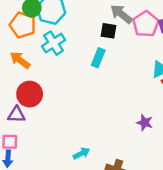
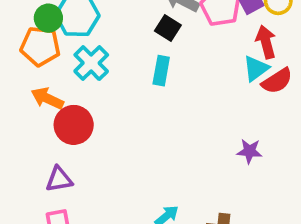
black square: (108, 31) -> (168, 28), turned 35
red circle: (30, 94) -> (74, 125), moved

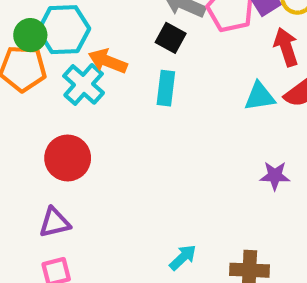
cyan triangle: (256, 68) -> (260, 96), moved, turned 32
orange arrow: (47, 98) -> (108, 61), moved

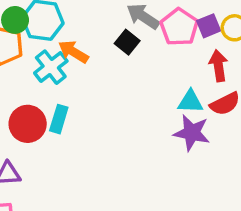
cyan rectangle: (166, 88) -> (59, 119), moved
purple star: (275, 176) -> (192, 133), moved, size x1.5

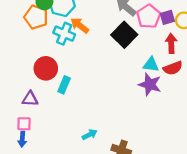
black square: (127, 42) -> (124, 35), moved, size x1.6
cyan cross: (51, 67) -> (64, 34), turned -35
cyan rectangle: (59, 119) -> (64, 85), moved

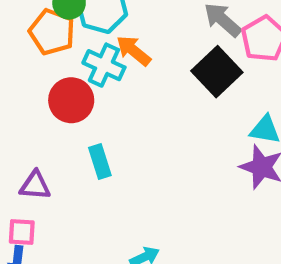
red circle: (46, 68) -> (71, 100), moved
cyan rectangle: (64, 85) -> (100, 162), turned -42

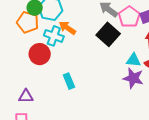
cyan rectangle: (100, 162) -> (69, 81), moved

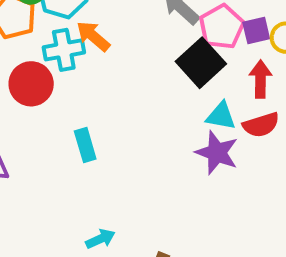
black square: (108, 34) -> (201, 63), moved
cyan cross: (54, 36) -> (64, 50), turned -36

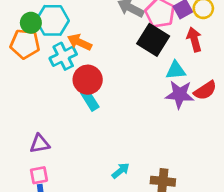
red circle: (31, 84) -> (88, 80), moved
red semicircle: (261, 125) -> (205, 90), moved
cyan rectangle: (85, 145) -> (90, 100), moved

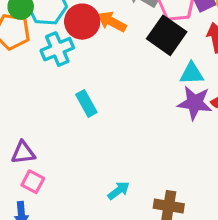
orange arrow: (80, 42) -> (112, 22), moved
red circle: (88, 80) -> (82, 22), moved
pink square: (39, 175) -> (33, 182), moved, turned 36

